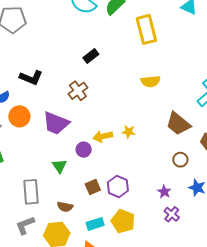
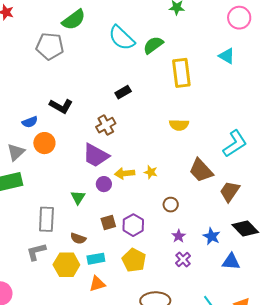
purple trapezoid: (56, 123) -> (96, 155), moved
brown circle: (180, 160) -> (171, 205), moved
cyan rectangle: (95, 224) -> (96, 259), moved

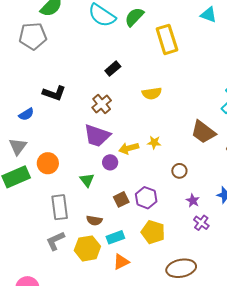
yellow semicircle: (179, 125) -> (152, 93), moved
orange circle: (44, 143) -> (48, 163), moved

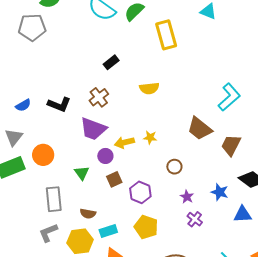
black L-shape: (54, 93) -> (59, 104), moved
brown square: (121, 199) -> (114, 179), moved

